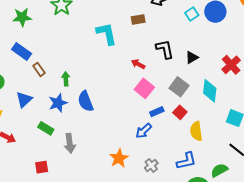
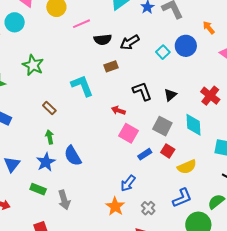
brown rectangle: (39, 69) -> (49, 108), moved
blue arrow: (144, 131) -> (128, 183), moved
yellow semicircle: (196, 131) -> (187, 167), turned -96

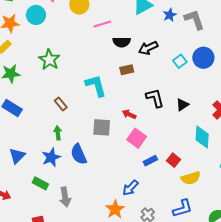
gray square: (162, 126) -> (102, 127), moved, turned -30

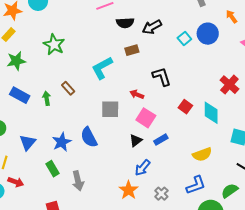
cyan L-shape: (96, 86) -> (102, 68), turned -100
black triangle: (182, 105) -> (136, 140), moved
green arrow: (58, 133) -> (47, 98), moved
red square: (174, 160) -> (185, 107), moved
green rectangle: (40, 183) -> (52, 169), turned 35

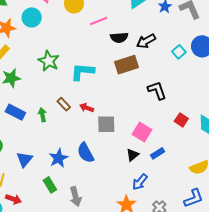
brown rectangle: (132, 50) -> (127, 65), size x1.6
cyan L-shape: (102, 68) -> (82, 72), moved, turned 35
red arrow: (137, 94) -> (87, 108), moved

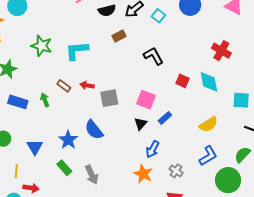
cyan square: (179, 52) -> (158, 16), moved
brown rectangle: (127, 65) -> (119, 36), size x0.6

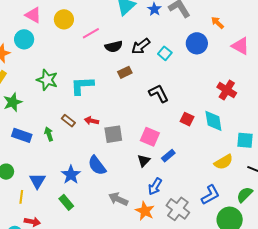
yellow semicircle: (208, 124) -> (223, 162), moved
yellow line: (16, 171) -> (21, 197), moved
gray cross: (176, 171) -> (178, 209), size x1.6
gray arrow: (92, 175) -> (118, 199), moved, turned 138

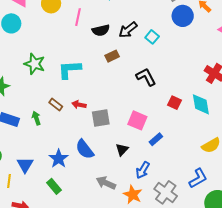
pink line: (91, 33) -> (78, 17), turned -48
blue circle: (197, 43) -> (183, 16), moved
black triangle: (144, 161) -> (122, 150), moved

